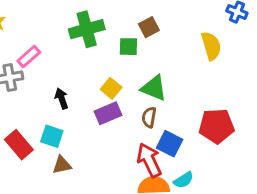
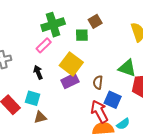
pink rectangle: (29, 57) -> (44, 45), moved
yellow square: (111, 88) -> (71, 64), size x1.6
green triangle: (154, 88) -> (127, 68), moved

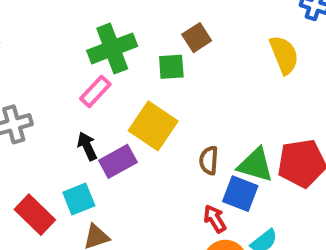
green triangle: (127, 68) -> (255, 165), moved
purple rectangle: (70, 81) -> (118, 161), moved
cyan square: (33, 98) -> (79, 199), turned -35
red arrow: (99, 111) -> (215, 219), size x0.6

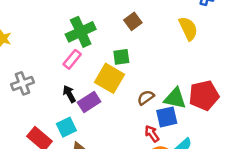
green square: (171, 67) -> (121, 57), moved
brown semicircle: (209, 160) -> (146, 98), turned 54
blue square: (240, 194) -> (167, 117), turned -30

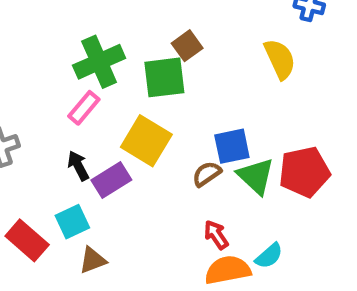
green square: (121, 57) -> (164, 77), moved, size x1.5
green triangle: (175, 98) -> (256, 176), turned 30
blue square: (167, 117) -> (232, 146), moved

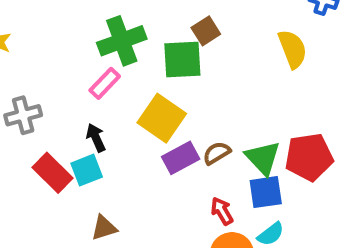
blue square: (232, 146) -> (266, 192), moved
purple rectangle: (111, 180) -> (181, 158), moved
cyan square: (72, 222) -> (87, 170), moved
red rectangle: (27, 240) -> (53, 173), moved

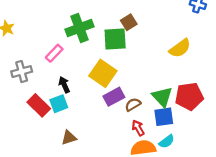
yellow semicircle: (293, 49) -> (180, 48), moved, turned 75
pink rectangle: (105, 83) -> (54, 53), moved
brown semicircle: (217, 153) -> (133, 105), moved

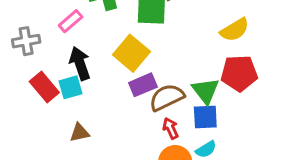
black arrow: (64, 85) -> (80, 63), size x1.5
red pentagon: (189, 96) -> (239, 73), moved
brown semicircle: (133, 105) -> (167, 97), size x1.6

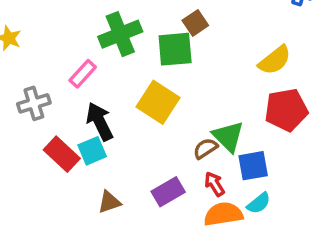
purple rectangle: (143, 85) -> (168, 192), moved
green triangle: (206, 91) -> (228, 136), moved
brown semicircle: (167, 97) -> (205, 148), size x0.6

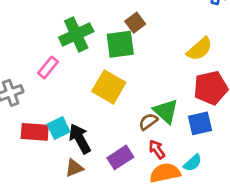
black arrow: (100, 122) -> (80, 139), moved
red rectangle: (62, 154) -> (35, 132), turned -36
blue square: (253, 166) -> (200, 123), moved

